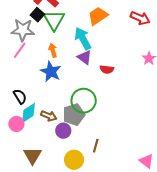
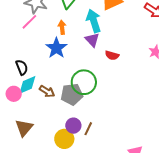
purple circle: (63, 131) -> (73, 126), moved

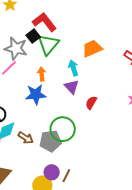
cyan arrow: (94, 21) -> (73, 68), size x0.7
blue star: (56, 48) -> (36, 95), turned 30
red semicircle: (112, 55) -> (91, 103), turned 104

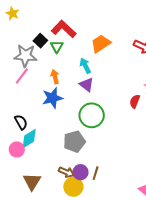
red L-shape: (44, 22) -> (64, 29), moved
green triangle: (48, 44) -> (57, 47), size x0.6
red semicircle: (91, 103) -> (135, 101), moved
green circle: (63, 129) -> (92, 115), moved
brown arrow: (26, 138) -> (66, 172), moved

